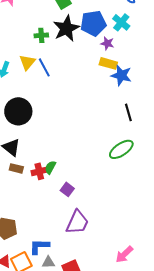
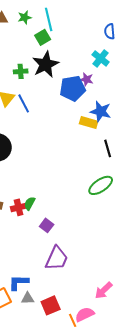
blue pentagon: (93, 23) -> (73, 88), moved
yellow rectangle: (108, 63) -> (89, 122), moved

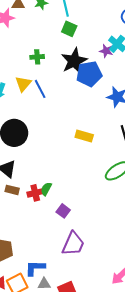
green square: (43, 37) -> (69, 29), moved, turned -35
black star: (46, 64) -> (74, 61), moved
purple star: (87, 79) -> (106, 51), moved
yellow rectangle: (89, 122) -> (84, 136), moved

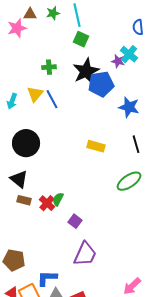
red cross: (35, 193) -> (47, 203), turned -35

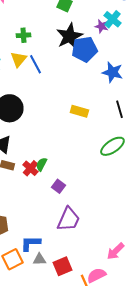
green cross: (49, 67) -> (23, 35), moved

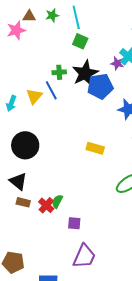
green cross: (23, 35) -> (59, 72), moved
blue line: (35, 64) -> (51, 90), moved
purple square: (58, 186) -> (74, 223), turned -32

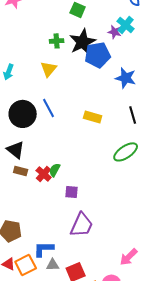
blue line: (51, 90) -> (49, 108), moved
yellow triangle: (34, 96) -> (49, 69), moved

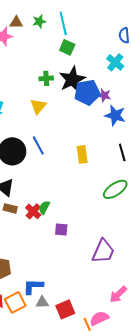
purple star: (115, 32) -> (104, 95), moved
yellow rectangle: (93, 117) -> (82, 154), turned 66
purple trapezoid: (82, 225) -> (103, 251), moved

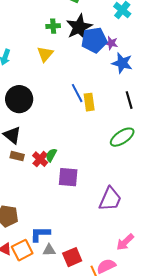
blue line: (38, 145) -> (77, 93), moved
purple square: (61, 229) -> (68, 177), size x1.5

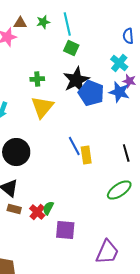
green cross: (53, 26) -> (37, 79), moved
blue pentagon: (94, 40) -> (91, 93), turned 30
purple star: (111, 43) -> (129, 81), moved
yellow triangle: (45, 54) -> (42, 107), size x1.4
blue star: (122, 63) -> (119, 92), moved

